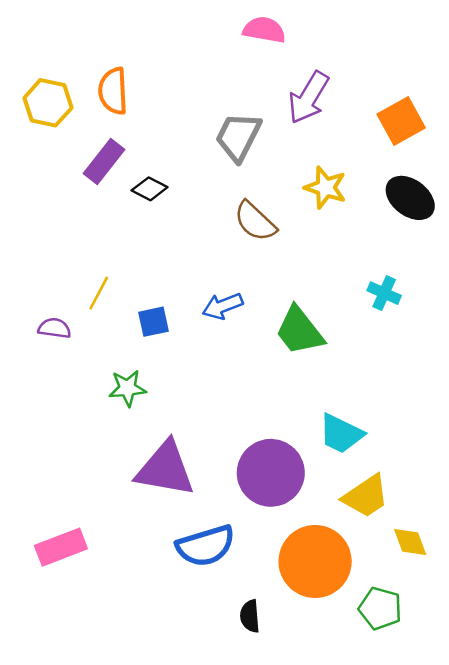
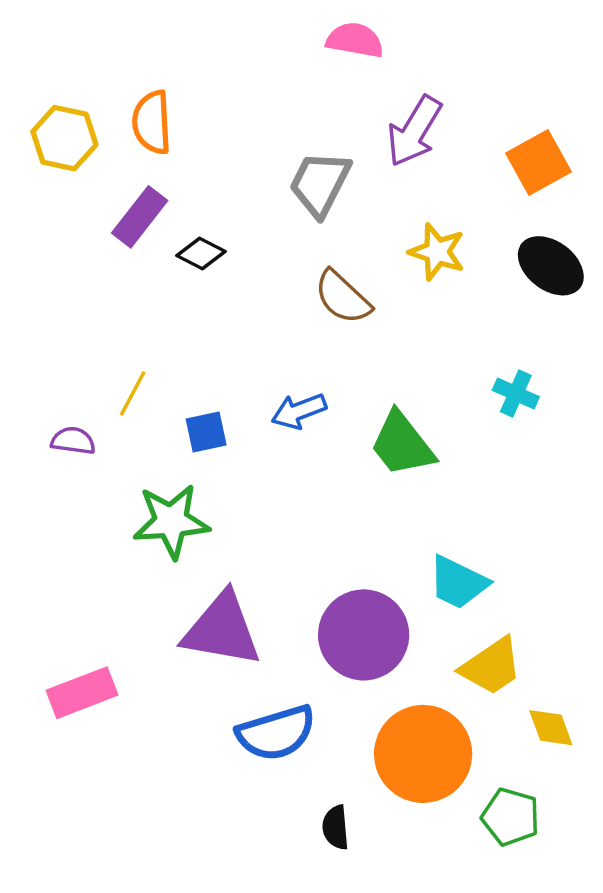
green star: (127, 388) -> (171, 521), size x1.5
pink rectangle: (61, 547) -> (82, 693), moved

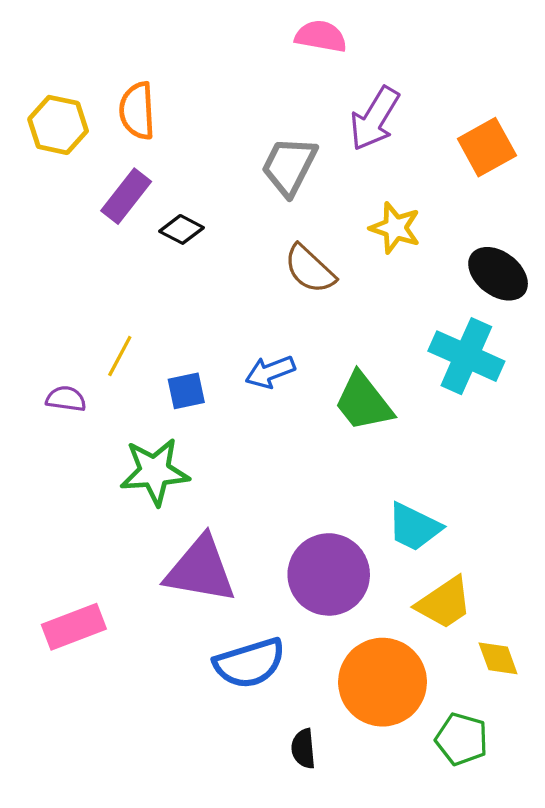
black ellipse: (551, 266) -> (498, 274), moved
cyan cross: (516, 394) -> (466, 356), size x1.8

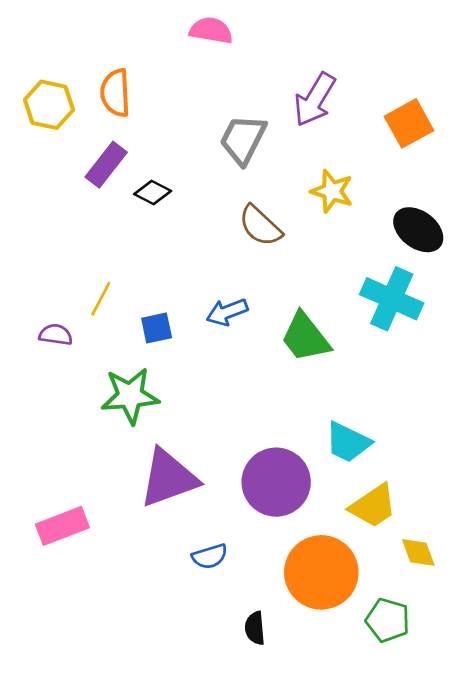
pink semicircle: (321, 36) -> (211, 30), moved
purple triangle: (200, 570) -> (169, 478), turned -30
blue semicircle: (250, 663) -> (210, 556), size x0.6

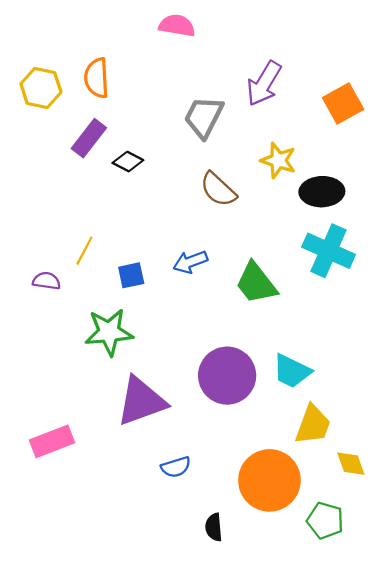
black ellipse: (418, 230) -> (322, 192), moved, turned -39
purple circle: (276, 482) -> (227, 376), moved
yellow trapezoid: (373, 506) -> (313, 425), turned -36

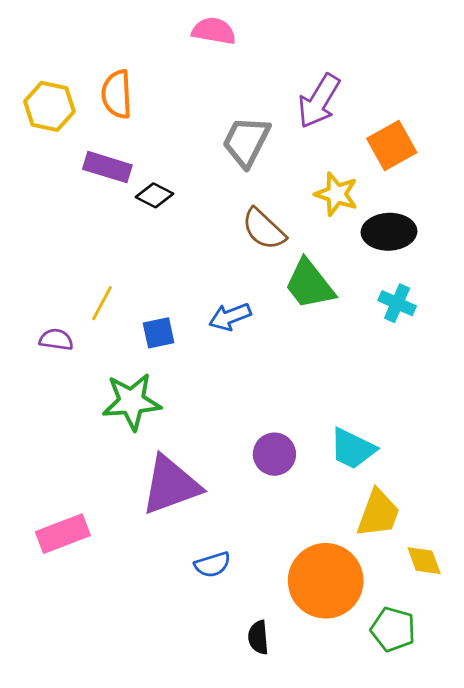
orange square: (343, 104) -> (392, 146), moved
purple rectangle: (89, 138) -> (107, 167), turned 69
cyan cross: (329, 251) -> (397, 303), size x0.6
green trapezoid: (256, 283) -> (309, 284), moved
purple circle: (227, 376) -> (274, 454), size x0.6

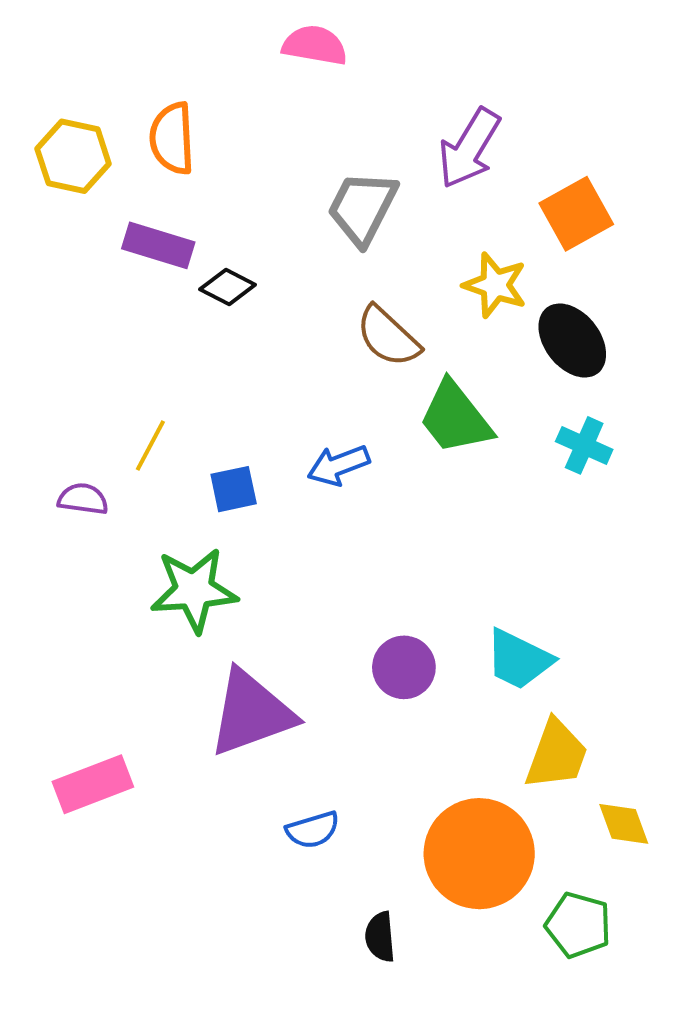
black ellipse: (389, 232) -> (572, 340), turned 54

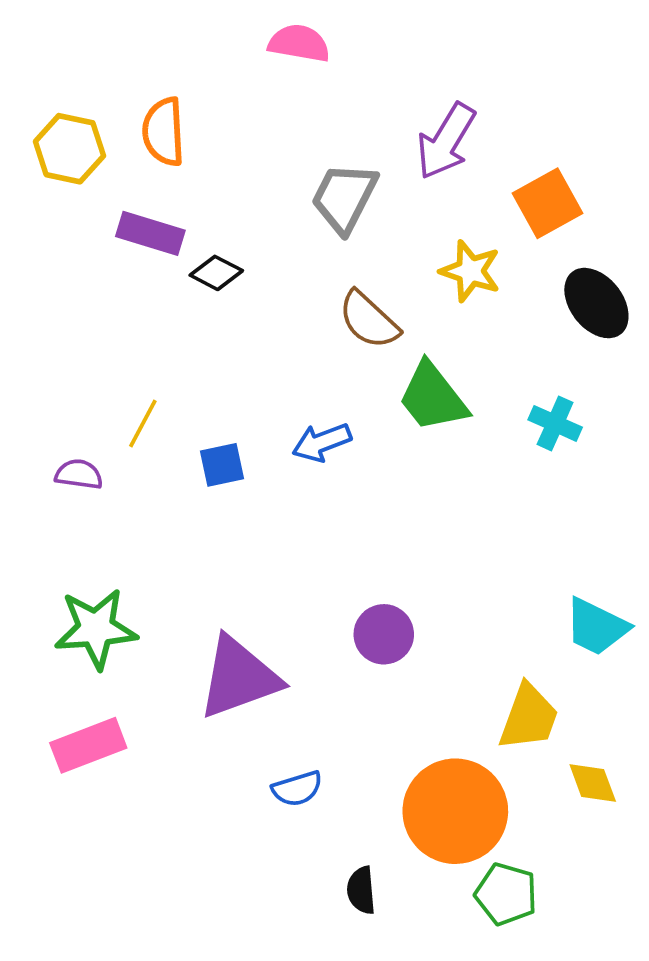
black ellipse: (572, 340) -> (596, 303), moved
green star: (194, 590) -> (96, 629), moved
cyan trapezoid: (519, 659) -> (596, 627), moved
green pentagon: (578, 925) -> (506, 894), moved

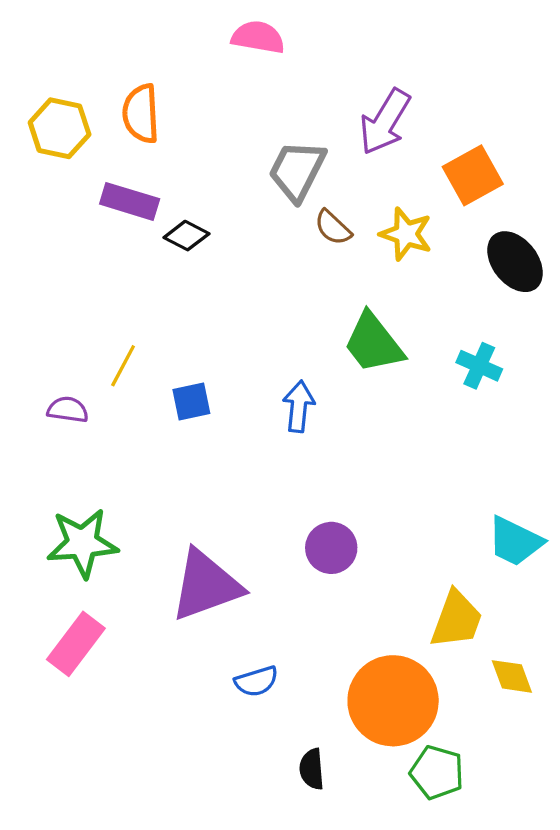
brown semicircle: (369, 320) -> (333, 227), moved, size x0.7
blue arrow: (322, 442) -> (299, 406), moved, turned 117
pink rectangle: (88, 745) -> (76, 644), turned -32

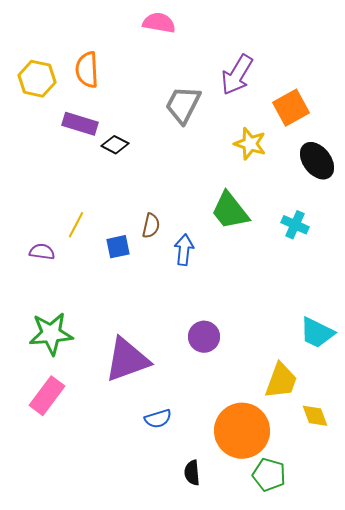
brown semicircle: (333, 227) -> (151, 226), moved, turned -120

